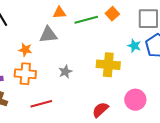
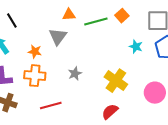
gray triangle: (48, 35) -> (58, 37), turned -48
cyan star: (134, 46) -> (136, 47), moved
yellow cross: (108, 65) -> (116, 81), moved, turned 30
pink circle: (135, 100) -> (155, 93), moved

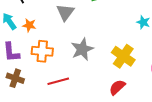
orange star: (35, 52) -> (29, 25), moved
gray star: (75, 74) -> (82, 49), size x1.6

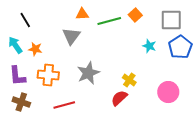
yellow cross: (123, 56) -> (129, 80), size x0.6
red semicircle: (117, 87) -> (119, 98), moved

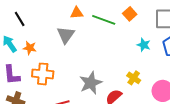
green line: (109, 21) -> (104, 20), turned 35
gray star: (88, 73) -> (91, 83), moved
yellow cross: (129, 80) -> (134, 78), moved

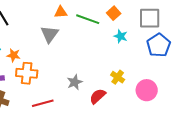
cyan star: (144, 45) -> (121, 36), moved
orange star: (30, 48) -> (14, 55), moved
gray star: (91, 83) -> (75, 82), size x0.7

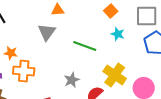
green line: (88, 19) -> (85, 46), moved
yellow cross: (118, 77) -> (115, 75), size x1.6

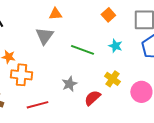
cyan star: (118, 34) -> (115, 46), moved
yellow cross: (115, 75) -> (112, 79), size x0.7

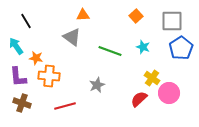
gray triangle: (44, 36) -> (72, 37), turned -30
yellow cross: (112, 79) -> (152, 78), moved
red semicircle: (92, 98) -> (139, 99), moved

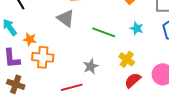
yellow cross: (152, 78) -> (127, 59), moved
red line: (65, 106) -> (72, 87), moved

